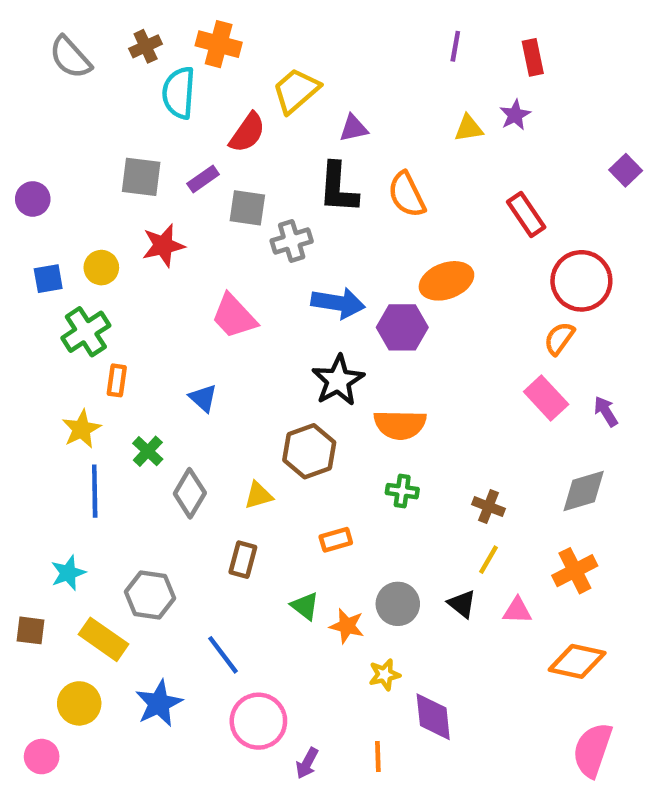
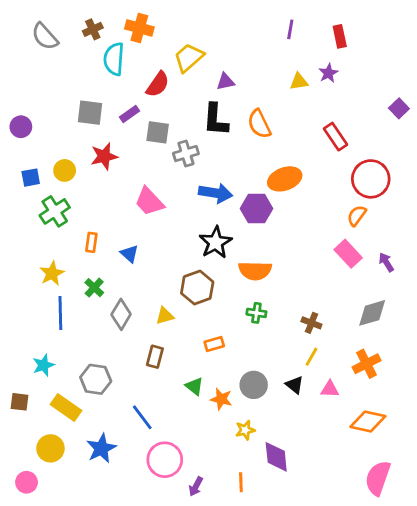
orange rectangle: (117, 380) -> (91, 242), moved

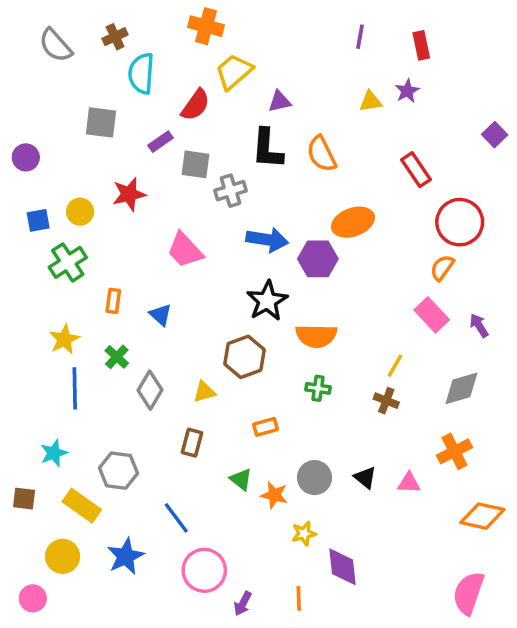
orange cross: (139, 28) -> (206, 26), moved
gray square: (90, 113) -> (101, 122), moved
yellow line: (311, 357) -> (395, 366), moved
orange diamond: (368, 422) -> (482, 516), moved

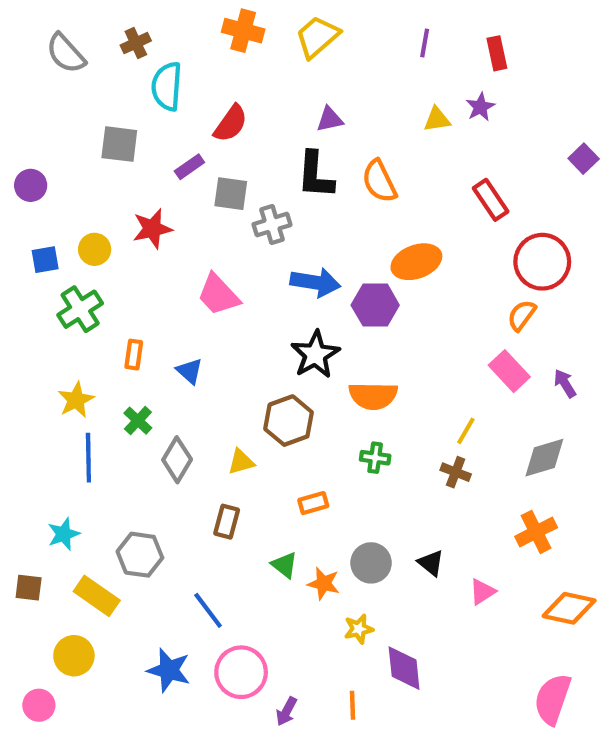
yellow trapezoid: (234, 72) -> (317, 37), moved
pink triangle: (409, 483) -> (482, 592), moved, turned -35
blue star: (126, 556) -> (169, 670), moved, turned -30

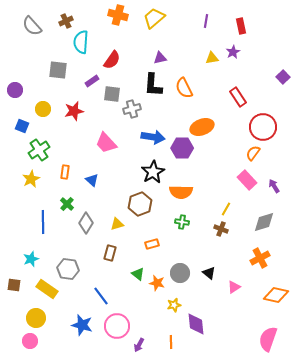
yellow circle: (95, 249) -> (43, 109), moved
blue square: (45, 260) -> (22, 126), turned 32
yellow star: (76, 400) -> (31, 179), moved
pink circle: (39, 705) -> (30, 341), moved

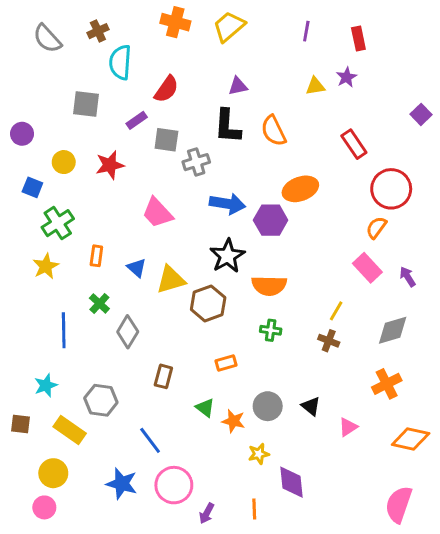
yellow triangle: (117, 224) -> (171, 280), moved, size x1.5

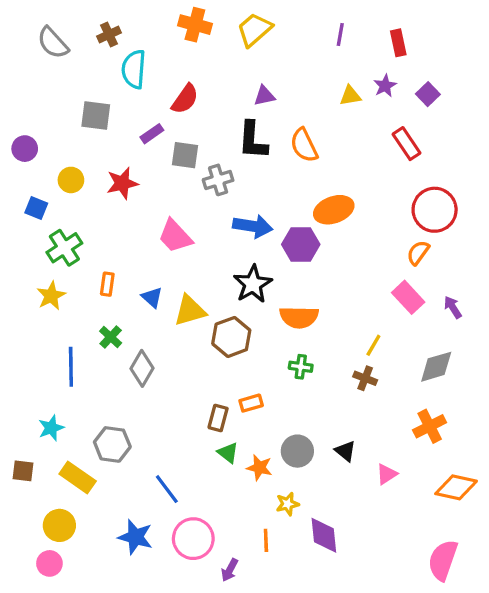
purple square: (421, 114) -> (428, 94), moved
red rectangle: (354, 144) -> (406, 144), moved
brown rectangle: (163, 376) -> (218, 418), moved
orange line: (254, 509) -> (266, 540), moved

